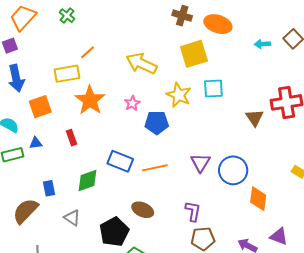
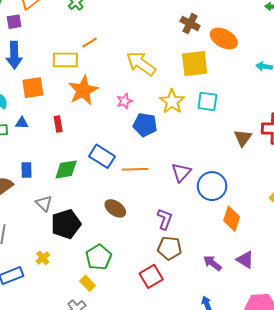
black pentagon: (114, 232) -> (66, 224), moved

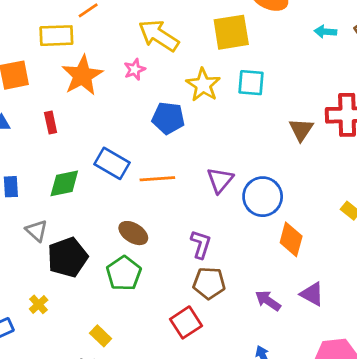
pink star: (124, 101) -> (135, 69), moved
green pentagon: (99, 257) -> (124, 273), moved

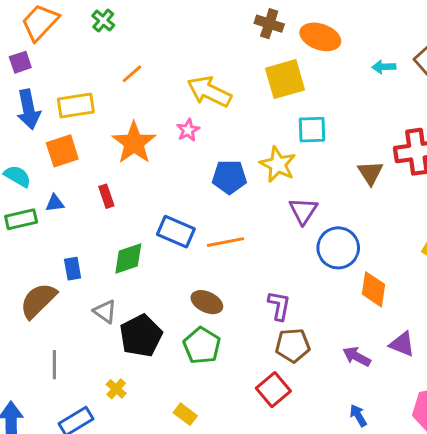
yellow rectangle: (56, 36) -> (76, 106), moved
yellow star: (203, 85) -> (278, 164), moved
purple triangle: (220, 180) -> (303, 211), moved

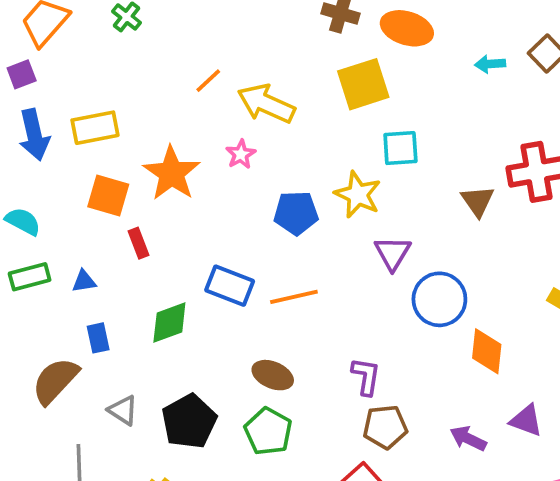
orange line: (132, 74) -> (208, 81), moved
orange square: (62, 151) -> (108, 195), moved, turned 36
blue triangle: (55, 203) -> (84, 281), moved
gray triangle: (105, 312) -> (123, 410), moved

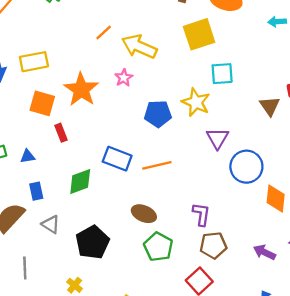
gray triangle: (123, 410) -> (51, 224), moved
green pentagon: (268, 431) -> (158, 247), moved

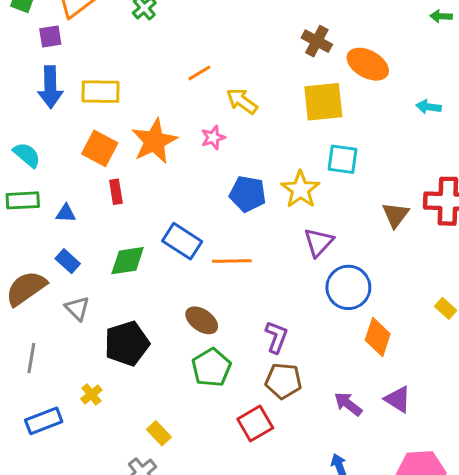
yellow arrow: (139, 47) -> (242, 101), size x0.7
blue rectangle: (36, 191) -> (68, 261), turned -48

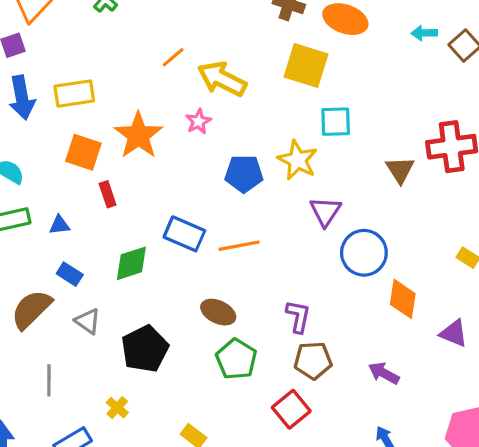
yellow arrow: (242, 101) -> (222, 79), size x1.4
yellow square: (323, 102) -> (306, 66), turned 33
cyan arrow: (429, 107) -> (424, 33), moved
purple triangle: (398, 399) -> (454, 333), moved

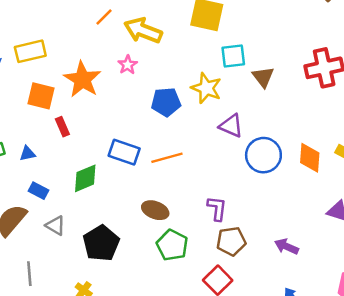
brown triangle: (400, 170) -> (263, 77), moved
purple triangle: (325, 211) -> (231, 126), turned -35
orange diamond: (403, 299) -> (310, 158), moved

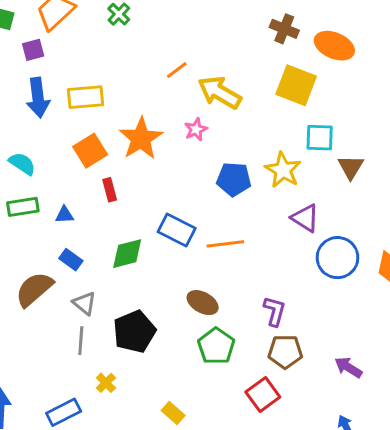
orange square: (41, 96) -> (90, 151), turned 36
gray line: (29, 274) -> (81, 341), moved

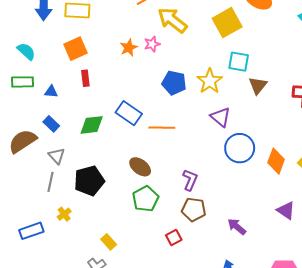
yellow square: (296, 85) -> (227, 23), turned 32
orange star: (141, 139) -> (129, 48), moved, size x0.6
red square: (263, 395) -> (174, 238), size x0.7

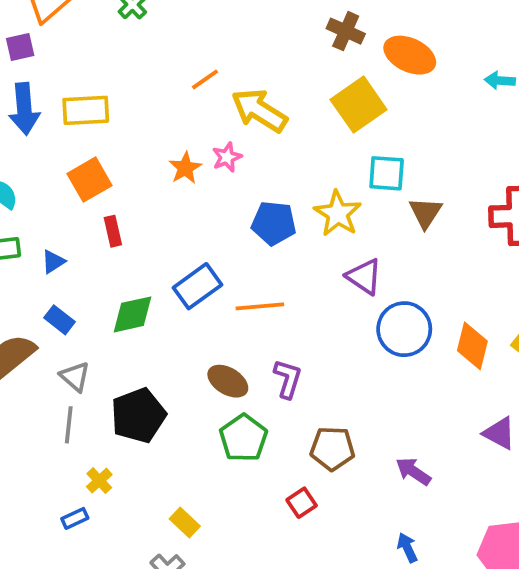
blue triangle: (51, 92) -> (53, 262), turned -32
blue rectangle: (129, 113) -> (198, 286), turned -65
purple L-shape: (190, 180) -> (288, 379), moved
blue rectangle: (31, 231) -> (75, 518), moved, size x0.6

